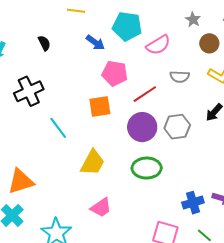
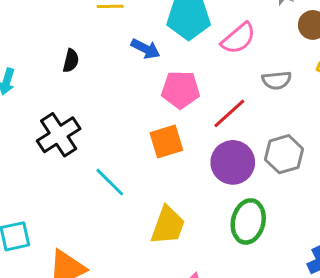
black semicircle: (44, 43) -> (71, 61), turned 49
green ellipse: (147, 168) -> (248, 221), turned -68

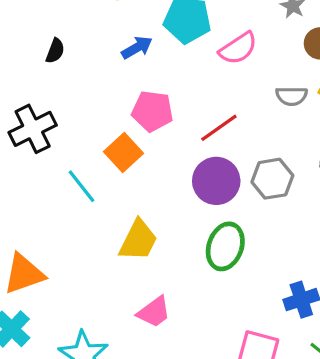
blue arrow: (145, 49) -> (137, 48), turned -64
gray semicircle: (277, 80) -> (292, 96), moved
pink pentagon: (181, 90) -> (152, 111), moved
orange square: (166, 142) -> (124, 153), moved, turned -32

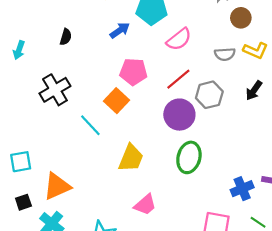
pink semicircle: (238, 48) -> (179, 39), moved
gray hexagon: (272, 179) -> (209, 95), moved

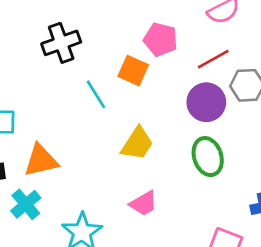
orange square: (116, 101) -> (133, 71), turned -30
green ellipse: (189, 157) -> (208, 157), turned -44

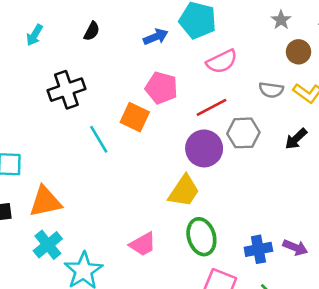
yellow trapezoid: (137, 144) -> (184, 191), moved
green ellipse: (208, 157) -> (201, 237), moved
cyan cross: (26, 204) -> (48, 245), moved

